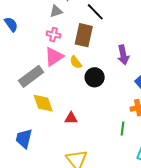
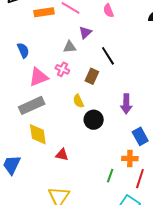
brown rectangle: (84, 35) -> (92, 76), size x0.7
pink triangle: (54, 57) -> (39, 77), moved

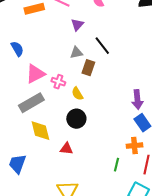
gray triangle: (70, 47) -> (76, 53), moved
pink cross: (62, 69) -> (58, 82), moved
purple arrow: (126, 104) -> (137, 100), moved
black circle: (94, 120) -> (76, 119), moved

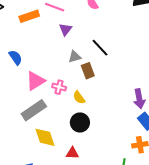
purple triangle: (77, 25) -> (65, 29), moved
brown rectangle: (88, 68) -> (88, 71), turned -35

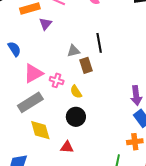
purple triangle: (65, 29) -> (45, 24), moved
black line: (100, 48) -> (99, 43), turned 30

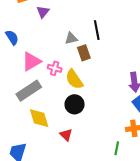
yellow semicircle: (76, 92) -> (74, 79), size x1.5
red triangle: (67, 147) -> (66, 135), turned 40

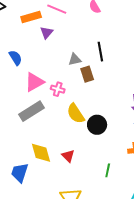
yellow semicircle: (74, 79) -> (76, 114), moved
black circle: (75, 104) -> (97, 125), moved
yellow diamond: (39, 118) -> (41, 153), moved
green line: (117, 148) -> (108, 170), moved

